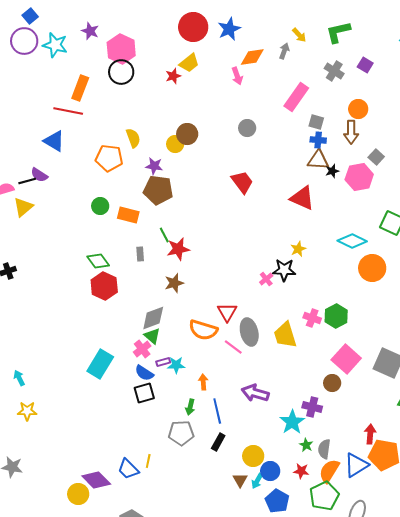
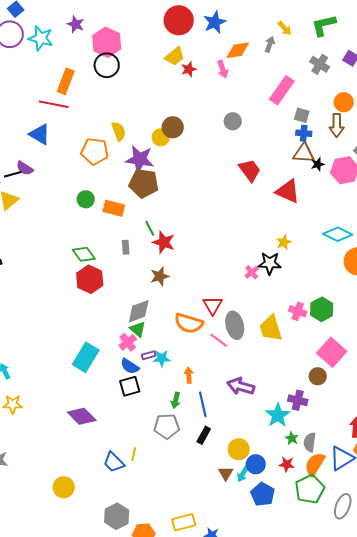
red star: (173, 76) -> (189, 69), moved
purple star: (154, 166) -> (140, 159), size x1.6
red trapezoid: (242, 182) -> (250, 170), moved
red star: (178, 249) -> (164, 242), turned 30
purple diamond: (96, 480) -> (82, 416), moved

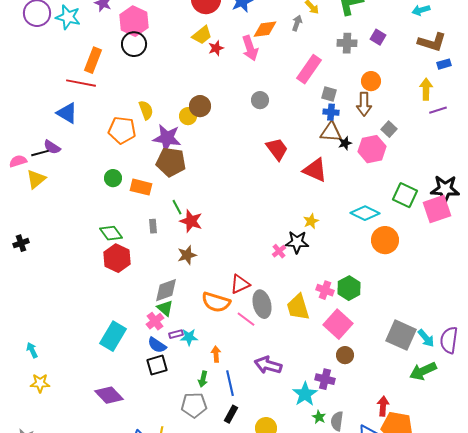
gray cross: (320, 64) -> (347, 43), turned -30
pink arrow: (223, 69) -> (250, 48), size x1.4
red triangle: (213, 305) -> (240, 284), turned 35
pink square: (332, 352) -> (338, 324), moved

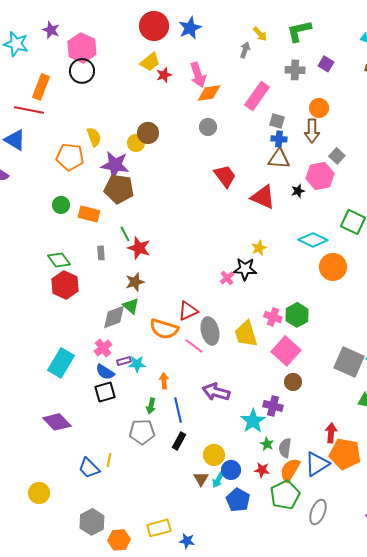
orange diamond: (265, 29) -> (209, 93), moved
black star: (345, 143) -> (298, 191), moved
green triangle: (165, 308) -> (131, 306), moved

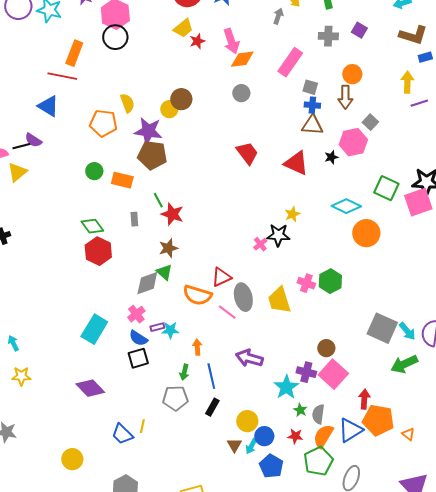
red trapezoid: (225, 176) -> (247, 153), moved
pink square: (286, 351) -> (333, 374), moved

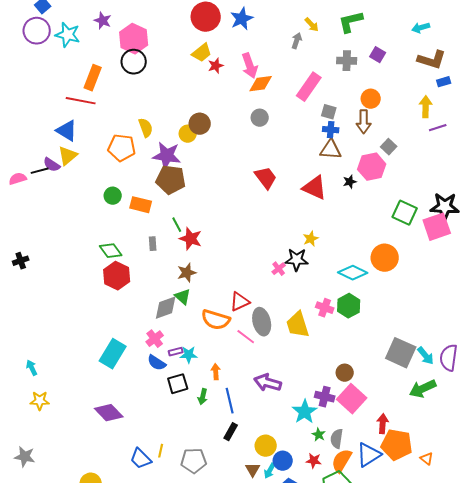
yellow triangle: (17, 172) -> (68, 156), moved
cyan diamond: (346, 206) -> (353, 273), moved
black square: (138, 358) -> (178, 384), moved
gray pentagon: (175, 398) -> (194, 461), moved

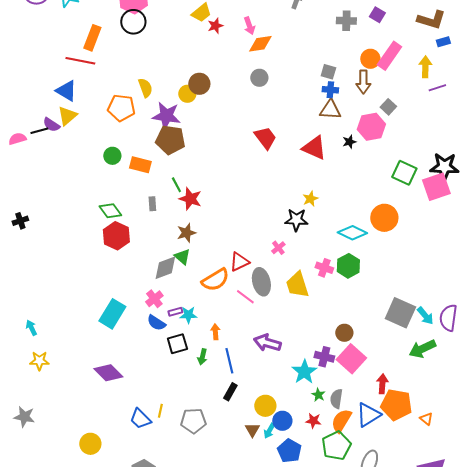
pink arrow: (250, 66) -> (249, 26), size x0.7
pink rectangle: (309, 87) -> (389, 56), moved
pink cross: (279, 269) -> (278, 248), moved
orange semicircle: (216, 320) -> (215, 280), turned -48

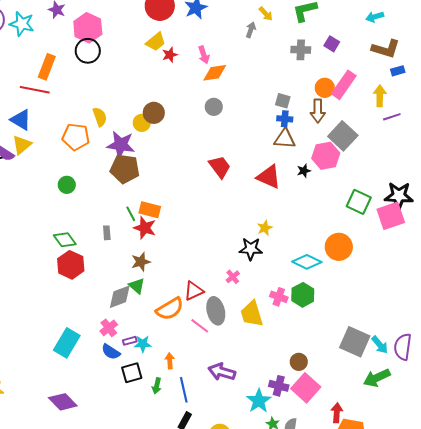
gray square: (388, 107) -> (343, 136), size x1.8
orange rectangle: (140, 165) -> (150, 210), moved

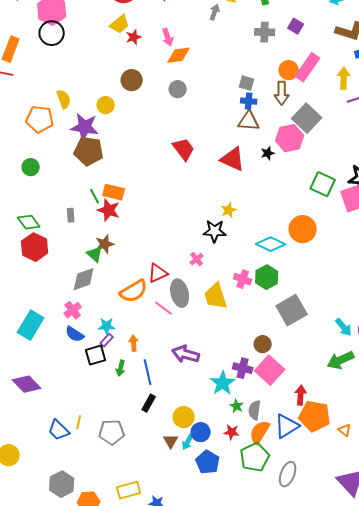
brown circle: (154, 113) -> (132, 80), moved
green triangle: (137, 286) -> (95, 254), moved
purple rectangle: (130, 341) -> (107, 340), moved, turned -32
gray square: (355, 342) -> (292, 310), moved, turned 36

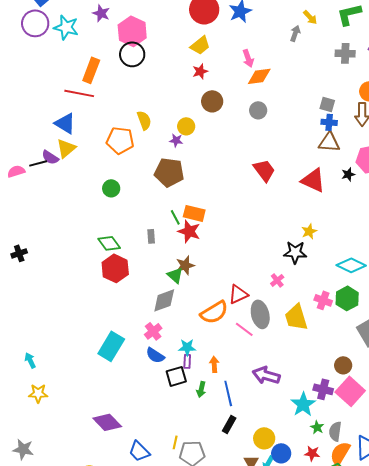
red star: (134, 37) -> (200, 71), moved
purple star: (85, 127) -> (176, 140), moved, size x0.5
purple rectangle: (107, 340) -> (187, 361), turned -40
purple diamond: (27, 384) -> (107, 422), moved
yellow line: (79, 422) -> (175, 442), moved

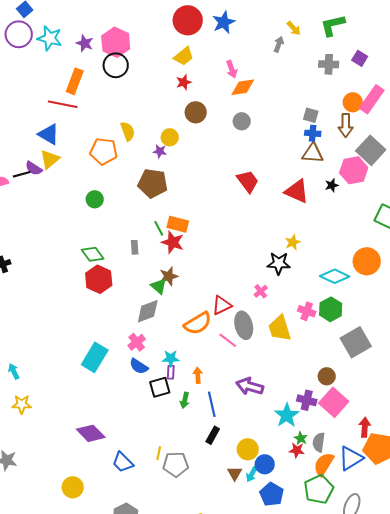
purple star: (101, 13) -> (85, 43), moved
red star: (312, 453) -> (297, 450), moved

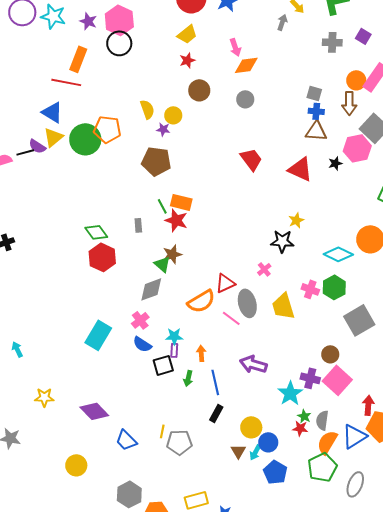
yellow semicircle: (128, 131) -> (147, 109), moved
green circle: (95, 199) -> (85, 139), moved, size x1.8
yellow star: (22, 404) -> (44, 397), moved

